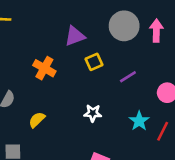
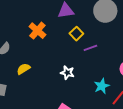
yellow square: (94, 62) -> (76, 34), turned -32
purple line: (128, 77) -> (90, 48), moved

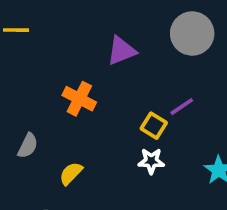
yellow square: (76, 34) -> (154, 126), moved

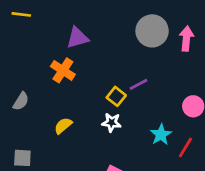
purple triangle: (121, 51) -> (77, 38), moved
yellow semicircle: (71, 173) -> (63, 126), moved

